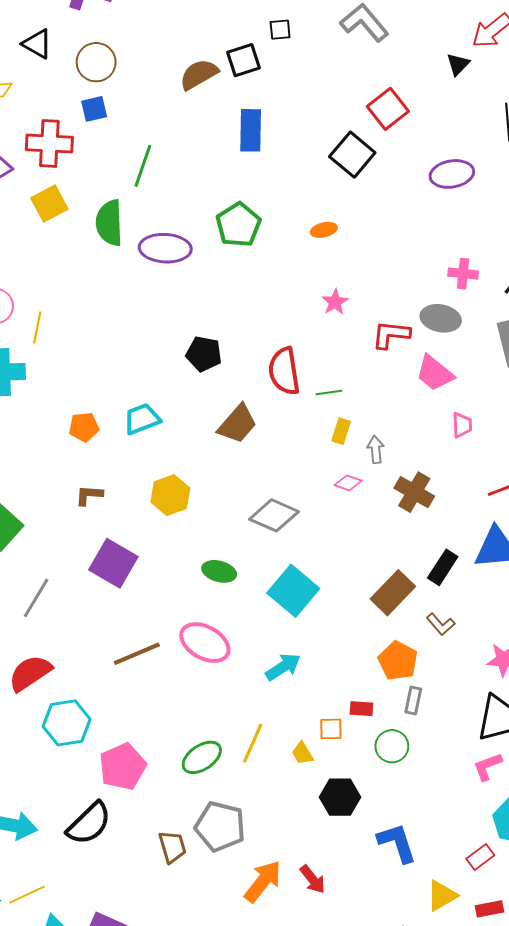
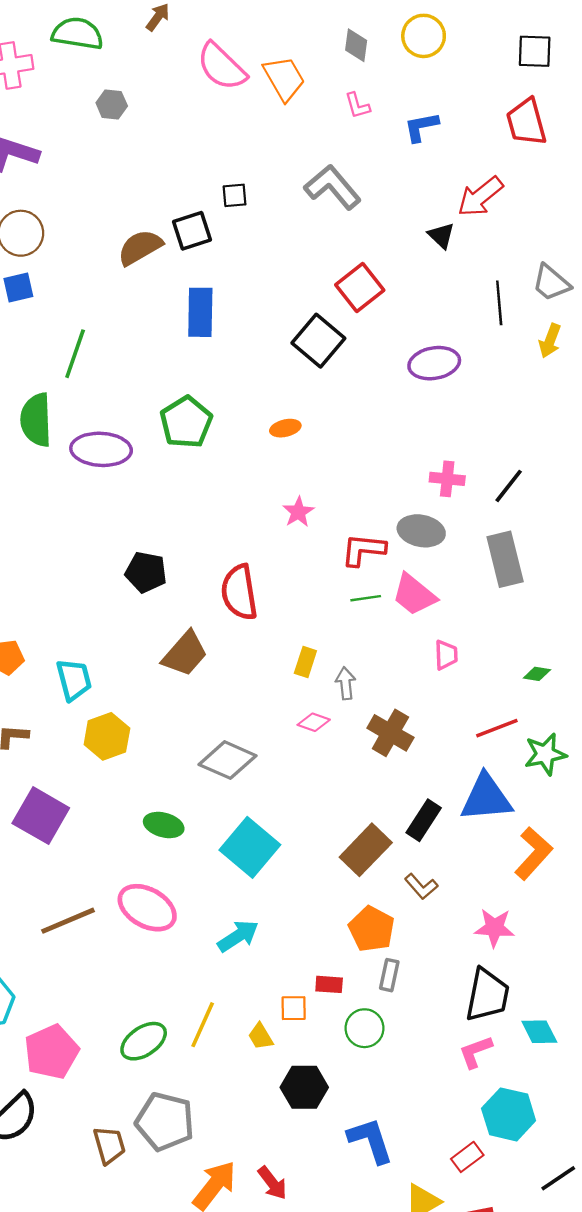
black triangle: (458, 64) -> (441, 236), turned -30
green line: (329, 393) -> (366, 598), moved
cyan trapezoid: (142, 419) -> (74, 680), moved, turned 96

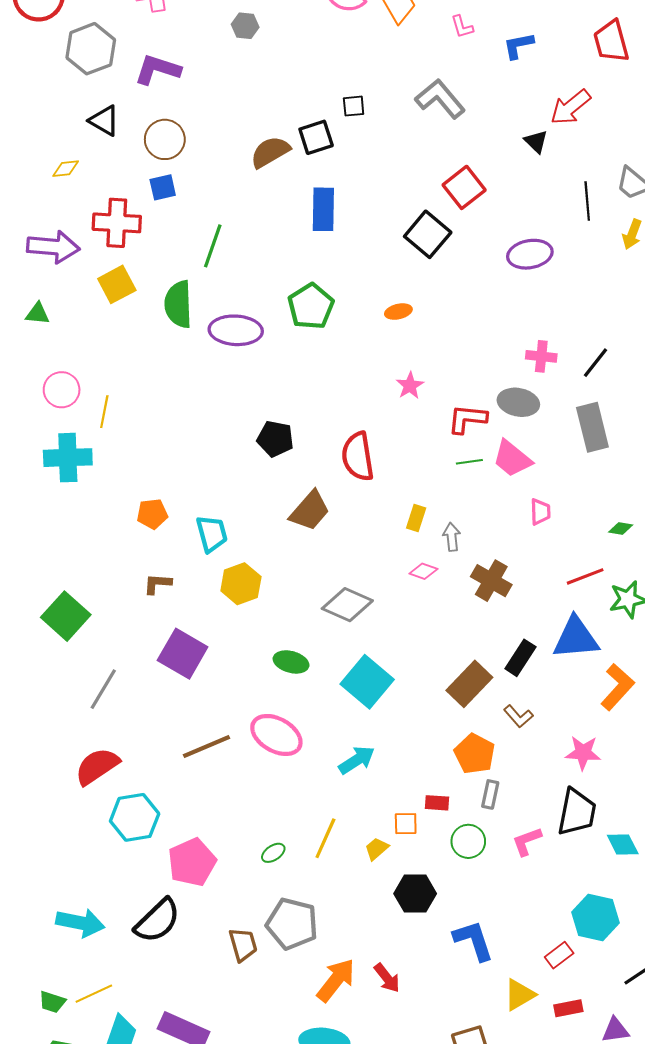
yellow trapezoid: (261, 1036) -> (377, 849), turned 80
green ellipse: (144, 1041) -> (273, 853), size x0.6
pink L-shape: (476, 1052) -> (527, 841), moved

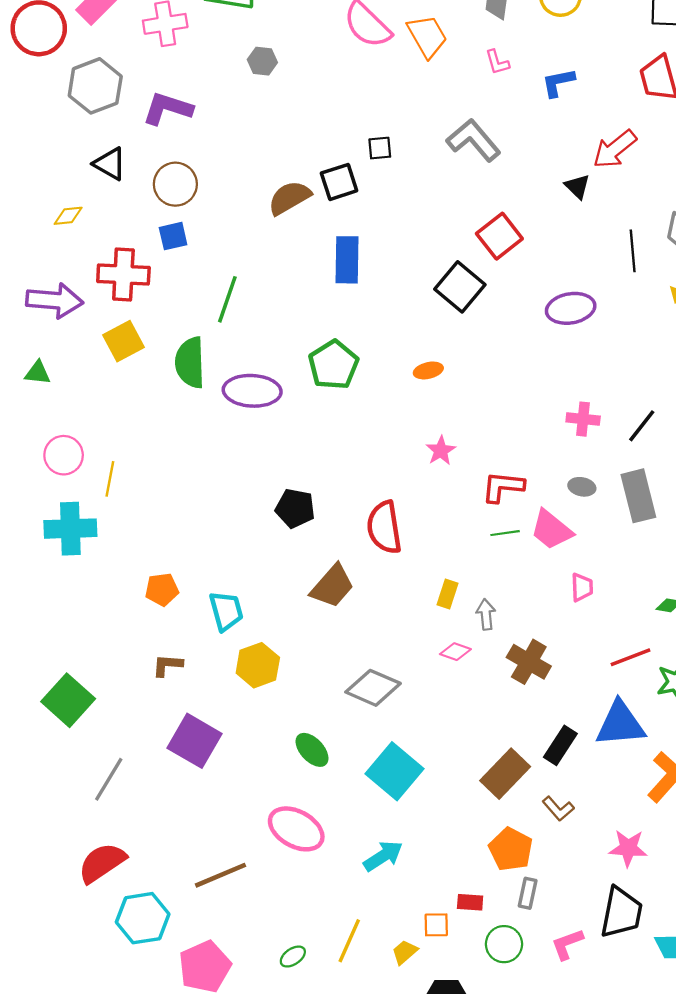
gray ellipse: (518, 402) -> (582, 487), moved, size x0.6
green ellipse: (291, 662) -> (312, 750), turned 32
brown line: (207, 746) -> (221, 875), moved

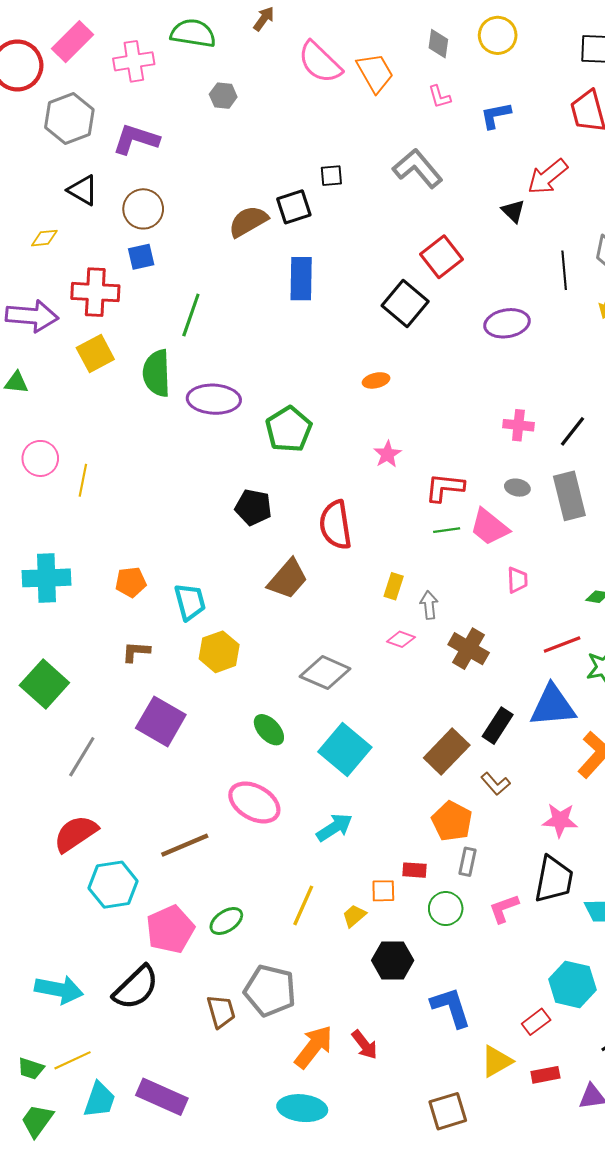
green pentagon: (333, 365) -> (289, 429), moved
cyan cross: (70, 529) -> (46, 578), moved
green ellipse: (293, 957) -> (226, 921), moved, size x1.4

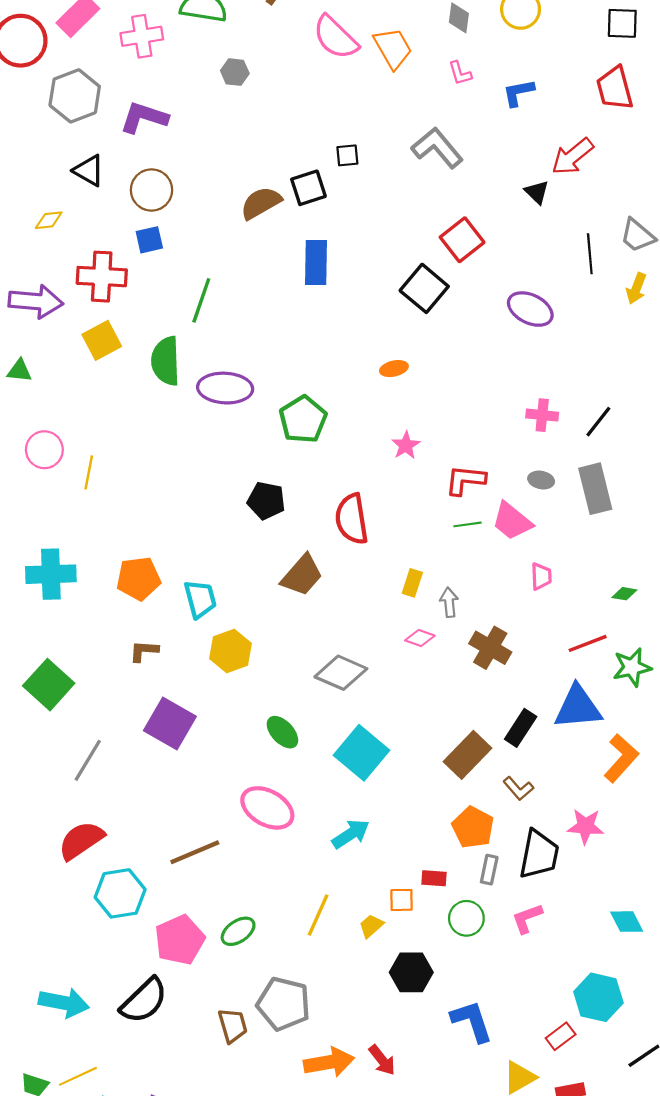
purple ellipse: (507, 323) -> (530, 309), turned 36
orange pentagon: (131, 582) -> (139, 578), size x1.4
black trapezoid: (554, 879) -> (539, 854), moved
orange arrow: (314, 1047) -> (329, 1062), turned 42

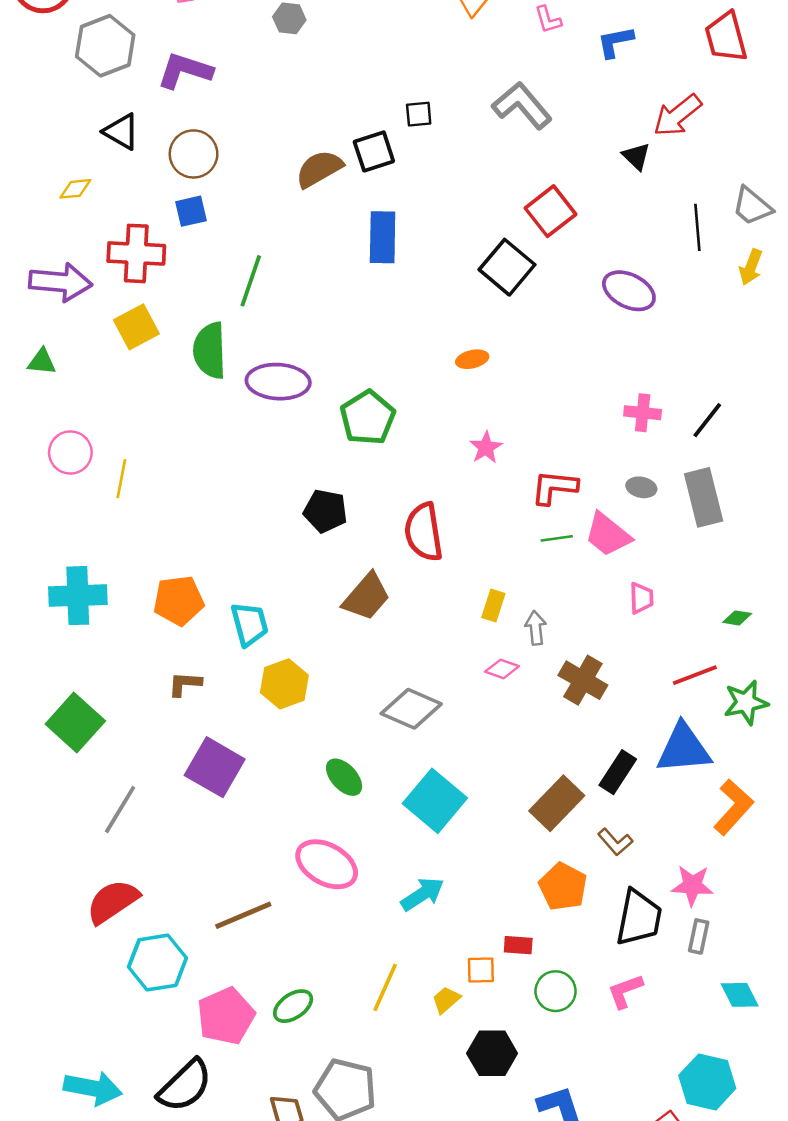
gray rectangle: (489, 870) -> (699, 936), moved

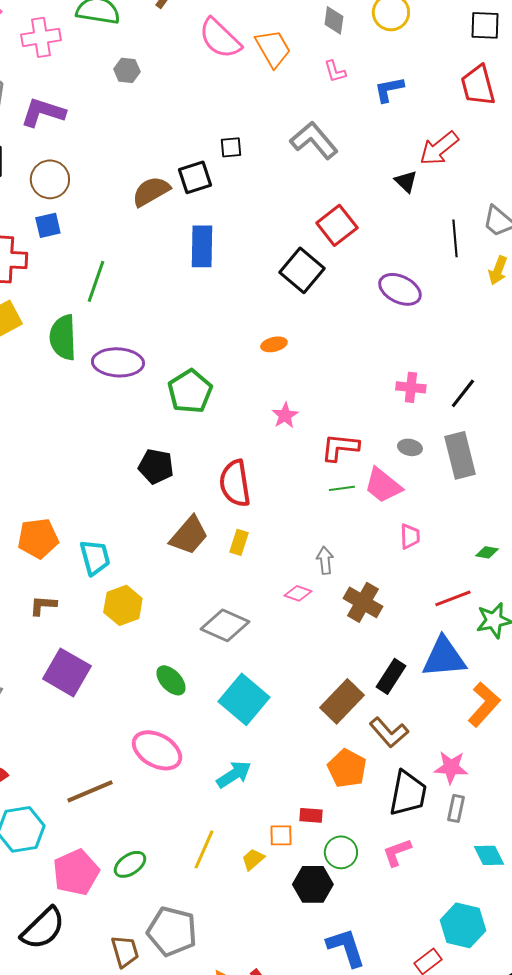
yellow rectangle: (493, 606) -> (239, 542), moved
brown L-shape: (615, 842) -> (389, 732), size x1.4
black hexagon: (492, 1053) -> (313, 884), moved

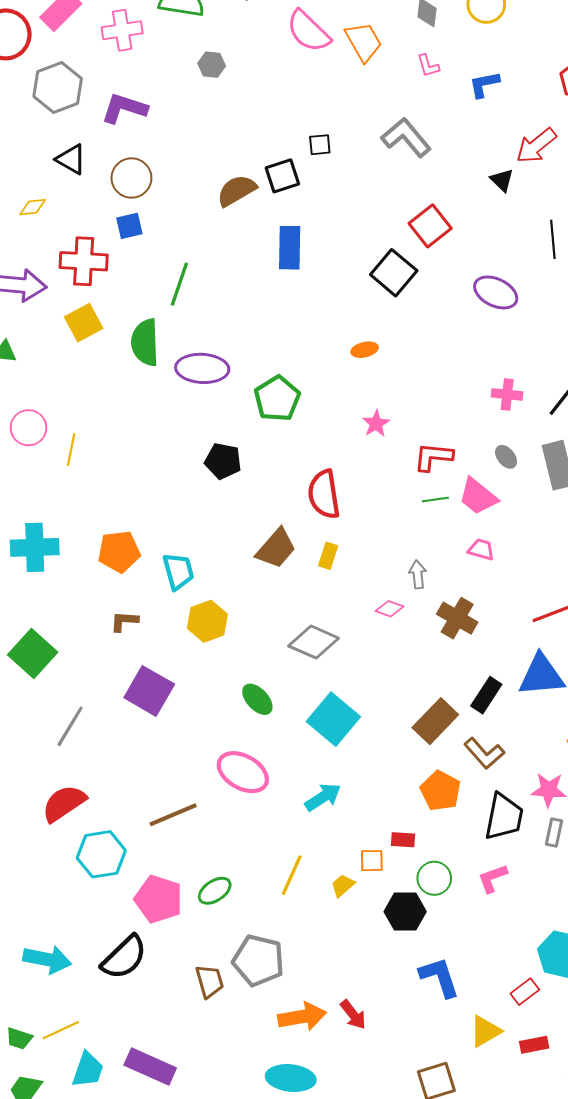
gray ellipse: (410, 447) -> (506, 457), turned 40
black pentagon: (156, 466) -> (223, 461), moved
pink trapezoid: (410, 536) -> (481, 549), moved, turned -72
pink pentagon: (76, 872) -> (159, 899), turned -30

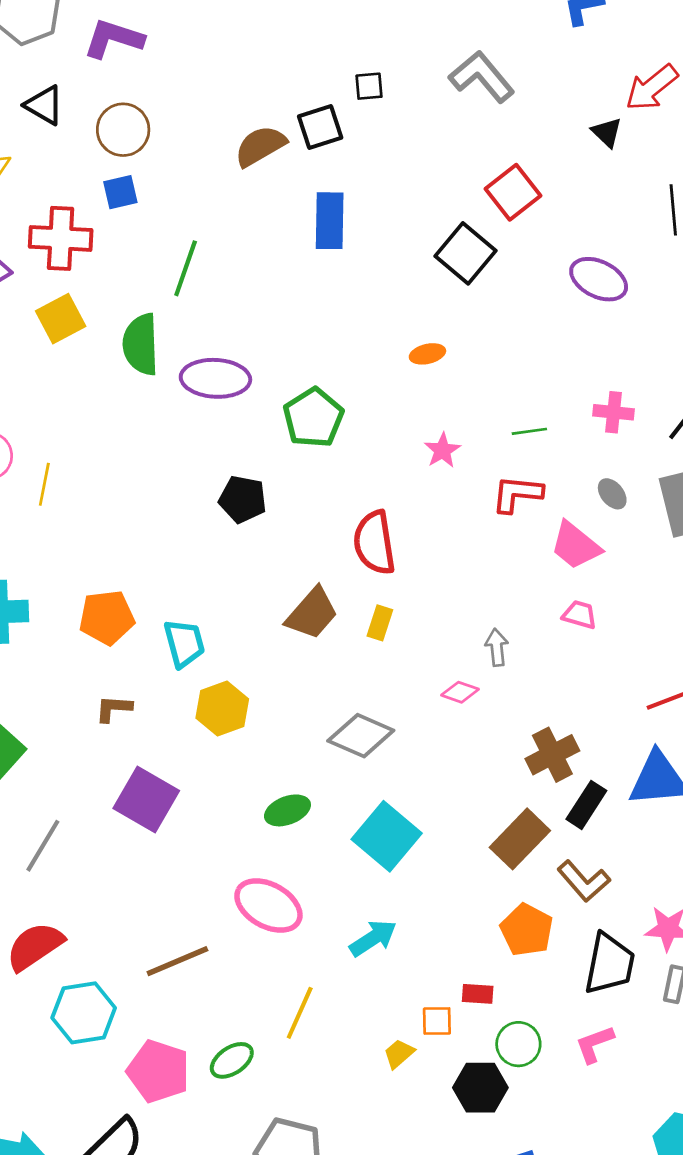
green line: (435, 500) -> (529, 431), moved
brown cross: (457, 618) -> (552, 755), moved, turned 33
green ellipse: (257, 699) -> (287, 810), turned -68
yellow line: (292, 875) -> (300, 1013), moved

